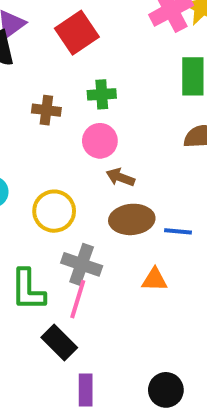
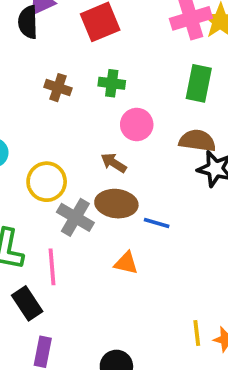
pink circle: (100, 141) -> (137, 125), moved
gray cross: (82, 264) -> (75, 217), moved
pink line: (78, 299) -> (52, 267), turned -33

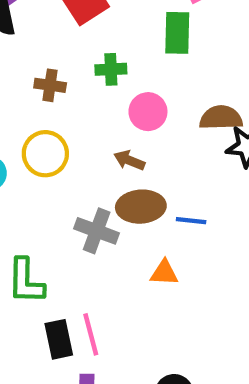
green rectangle: (199, 83) -> (177, 33), moved
yellow circle: (47, 182) -> (45, 154), moved
pink line: (52, 267) -> (91, 334), moved
black rectangle: (27, 303) -> (59, 339), turned 32

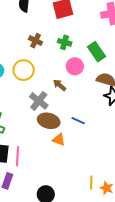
green rectangle: (177, 33) -> (96, 52), moved, turned -54
brown ellipse: (141, 207) -> (49, 121), moved
gray cross: (97, 231) -> (39, 101), moved

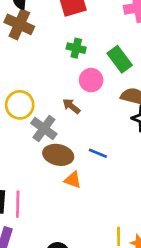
brown cross: (35, 41) -> (19, 24), moved, size x1.5
yellow circle: (24, 70) -> (20, 105), moved

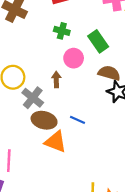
brown arrow: (71, 106) -> (56, 80), turned 49
orange triangle: (73, 180) -> (56, 142), size x1.5

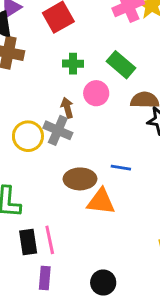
brown arrow: (56, 80) -> (67, 108), moved
gray cross: (33, 98) -> (58, 130), moved

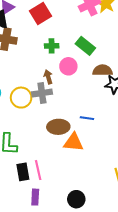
gray cross: (58, 130) -> (42, 93), turned -30

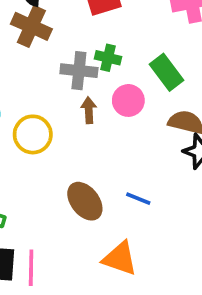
gray cross: (42, 93) -> (79, 71), moved
brown ellipse: (58, 127) -> (85, 201), turned 40
orange triangle: (73, 142) -> (120, 258), moved

